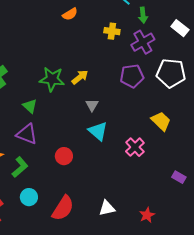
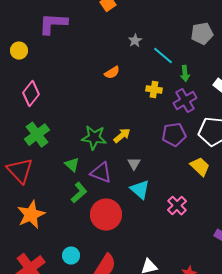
yellow trapezoid: (161, 121) -> (200, 167), moved
purple triangle: (27, 134) -> (101, 173), moved
red circle: (64, 156) -> (106, 215), size x1.8
green L-shape: (20, 167) -> (79, 193), moved

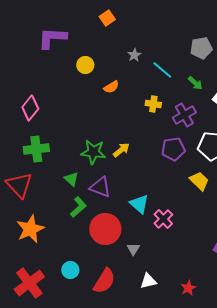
yellow circle: (19, 51) -> (85, 65), moved
green arrow: (185, 74) -> (195, 83), moved, turned -42
green cross: (37, 135) -> (36, 149), turned 30
gray triangle: (134, 164) -> (133, 249), moved
pink cross: (177, 206) -> (163, 219), moved

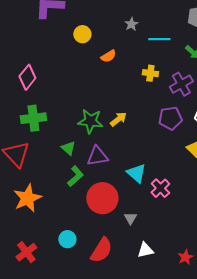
cyan line: (162, 70) -> (159, 39), turned -40
purple triangle: (100, 187) -> (97, 156), turned -30
red cross: (29, 283) -> (26, 252), size x0.7

